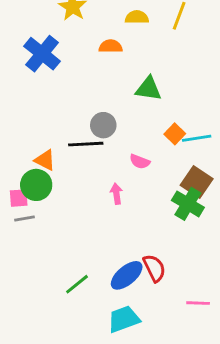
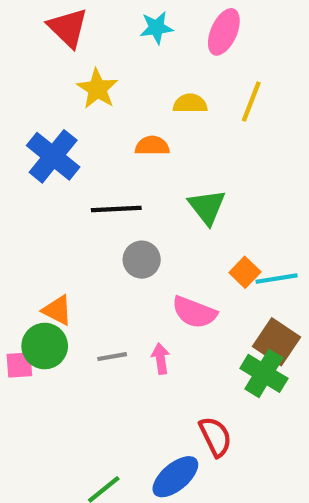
green triangle: (148, 89) -> (207, 207), turned 44
black line: (86, 144) -> (116, 209), moved
pink semicircle: (140, 162) -> (194, 312), size x1.5
gray line: (25, 218) -> (112, 357), moved
red semicircle: (154, 268) -> (215, 437), moved

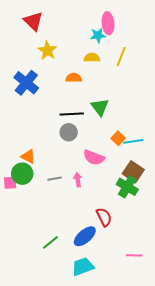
cyan star: (156, 28) -> (98, 35), moved
pink ellipse: (224, 32) -> (108, 23), turned -30
black line: (116, 209) -> (72, 114), moved

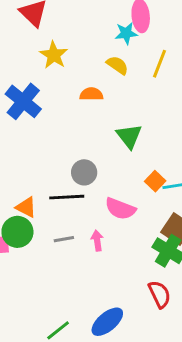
yellow semicircle: (92, 58) -> (117, 65), turned 35
black line: (72, 114) -> (67, 197), moved
red semicircle: (104, 217) -> (159, 294), moved

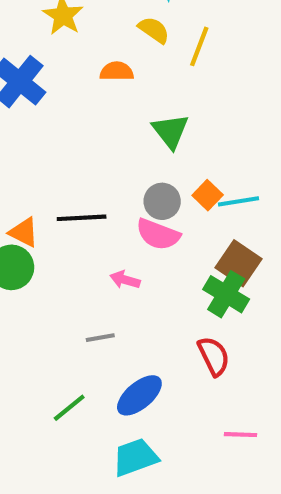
yellow line: (159, 64) -> (199, 46), moved
gray circle: (84, 172) -> (162, 201), moved
gray line: (64, 239) -> (100, 338), moved
pink arrow: (97, 241) -> (125, 280), turned -66

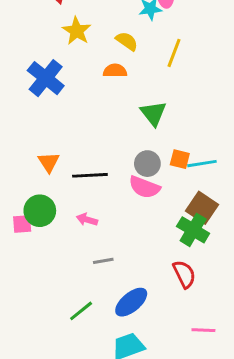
yellow semicircle: (154, 30) -> (127, 41), moved
orange square: (208, 195) -> (180, 159), turned -30
orange triangle: (24, 232) -> (49, 162), moved, turned 30
pink arrow: (125, 280) -> (87, 220), moved

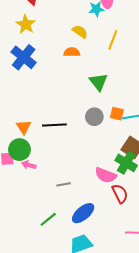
yellow star: (77, 31) -> (26, 24), moved
orange triangle: (49, 162) -> (24, 127), moved
pink semicircle: (144, 187) -> (106, 175), moved
pink arrow: (87, 220) -> (29, 165), moved

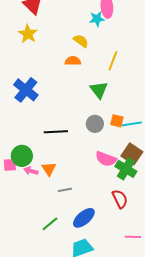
yellow line: (113, 40) -> (113, 61), moved
blue cross: (24, 57) -> (26, 90), moved
orange triangle: (24, 127) -> (49, 169), moved
pink semicircle: (106, 175) -> (106, 159), moved

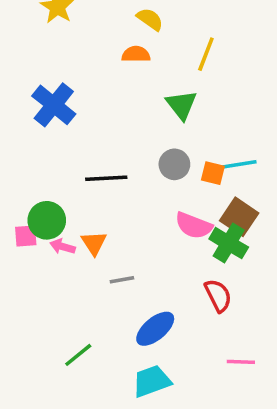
orange square: (117, 121) -> (213, 173), moved
green line: (50, 224) -> (78, 355), moved

